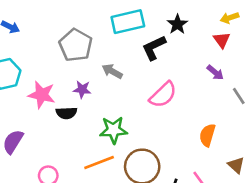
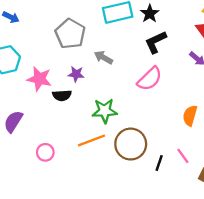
black star: (177, 24) -> (150, 14), moved
black L-shape: (154, 48) -> (156, 42), moved

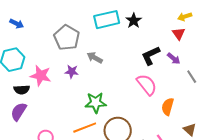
black L-shape: (156, 42) -> (151, 56), moved
pink semicircle: (150, 79) -> (147, 85), moved, turned -85
black semicircle: (62, 95) -> (22, 90), moved

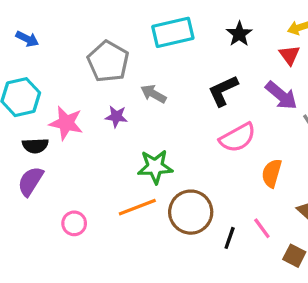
black star: (134, 21) -> (239, 34), moved
black L-shape: (151, 56) -> (223, 91), moved
purple arrow: (174, 59) -> (281, 95), size x1.5
pink semicircle: (147, 85) -> (238, 138), turned 100

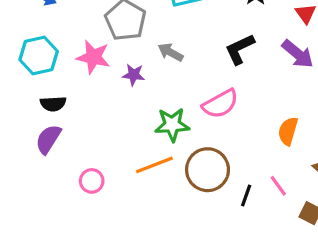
pink star: (66, 123) -> (93, 57), moved
pink semicircle: (238, 138) -> (220, 104), moved

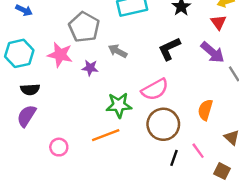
brown circle: (208, 170) -> (163, 124), moved

